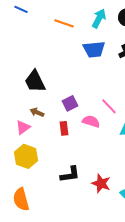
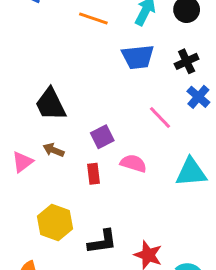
pink line: (109, 106) -> (160, 118), moved
pink triangle: (23, 127) -> (22, 162), moved
yellow hexagon: (26, 156) -> (55, 222), moved

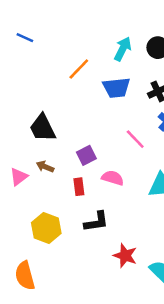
orange line: (93, 18) -> (79, 69), moved, turned -65
black L-shape: (102, 242) -> (96, 222), moved

